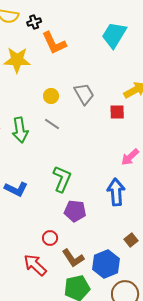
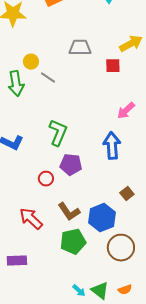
gray trapezoid: (84, 94) -> (80, 48), turned -60
yellow circle: (51, 96) -> (31, 62), moved
red circle: (50, 238) -> (46, 179), moved

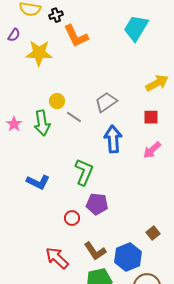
gray trapezoid: (80, 48) -> (106, 102), moved, turned -35
red square: (113, 66) -> (151, 117), moved
blue arrow: (112, 146) -> (113, 139), moved

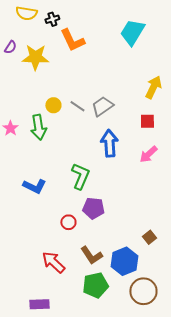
purple semicircle: (14, 35) -> (10, 47), moved
yellow arrow: (157, 83) -> (153, 87), turned -35
gray line: (74, 117) -> (77, 106), moved

